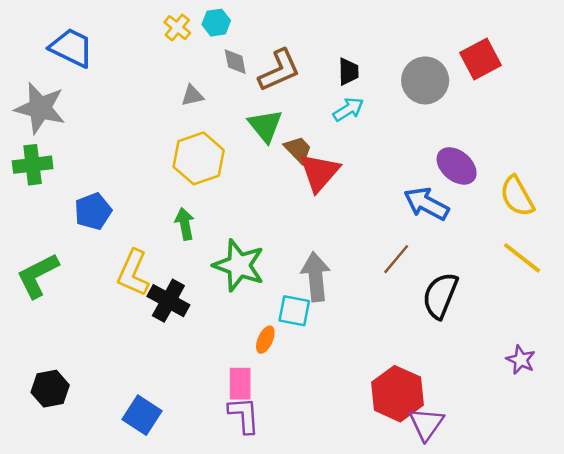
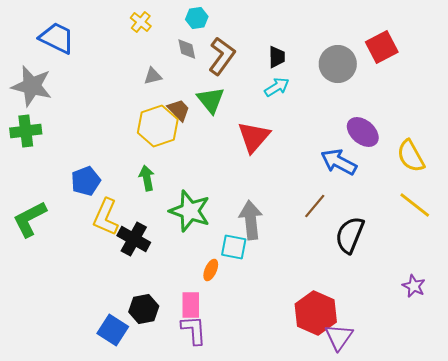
cyan hexagon: (216, 23) -> (197, 18), moved
brown L-shape: (279, 70) -> (222, 56), turned -30
brown trapezoid: (298, 150) -> (179, 110), moved
blue pentagon: (93, 211) -> (86, 181), moved
black hexagon: (50, 389) -> (144, 309), moved

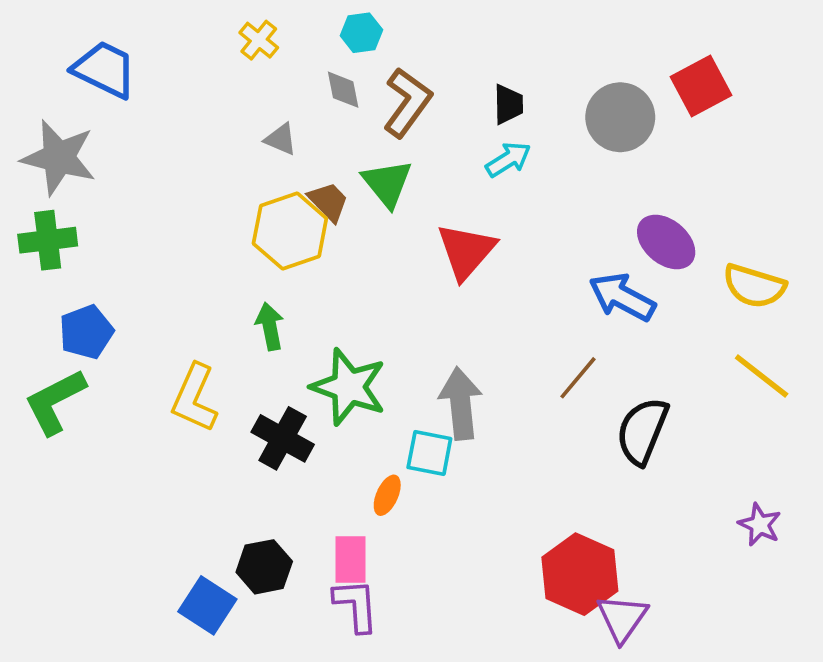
gray triangle: (153, 76) -> (281, 139), turned 36
yellow semicircle: (411, 156) -> (754, 286), turned -44
blue pentagon: (86, 181) -> (86, 332), moved
black cross: (134, 239) -> (283, 438), moved

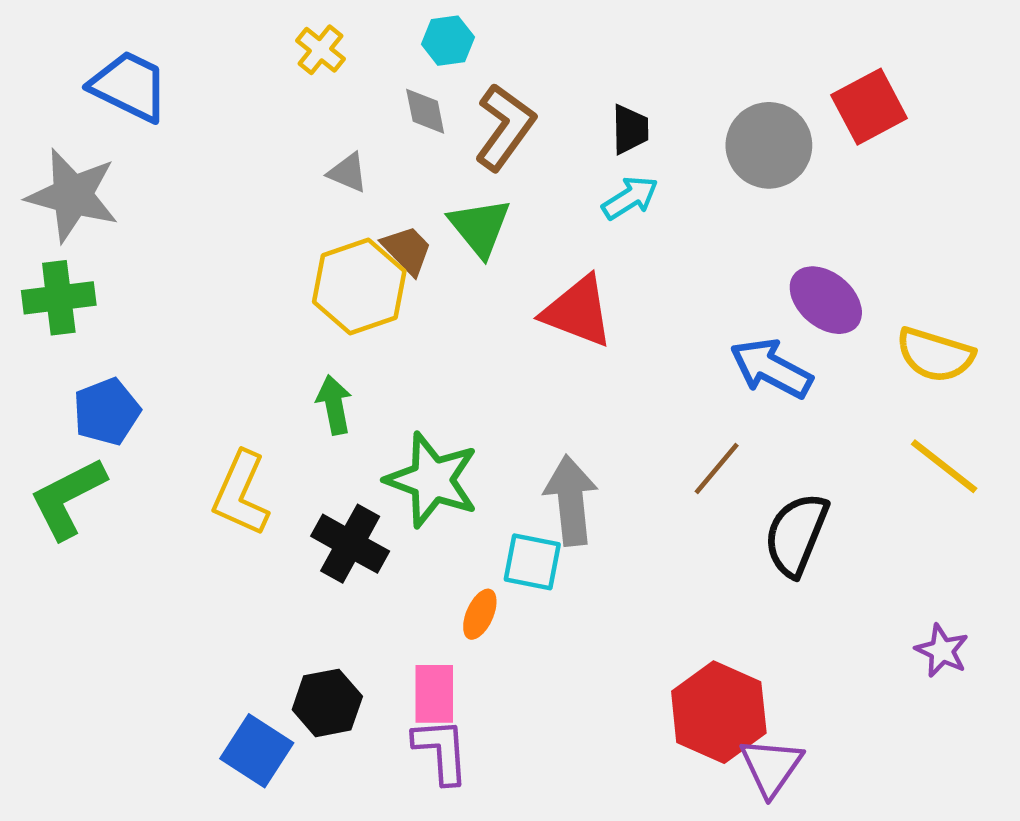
red triangle: (466, 251) -> (578, 311), turned -50

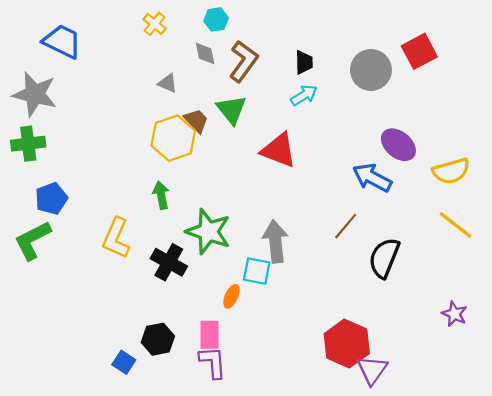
yellow semicircle: (935, 355) -> (451, 171), turned -33
blue square: (257, 751) -> (124, 362), size x0.7

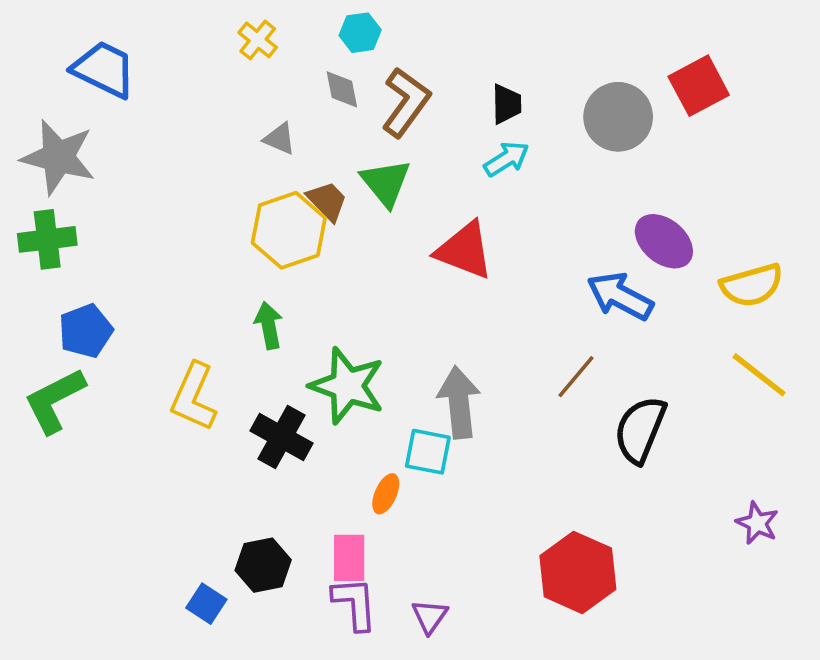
purple triangle: (372, 370) -> (430, 616), moved, size x0.7

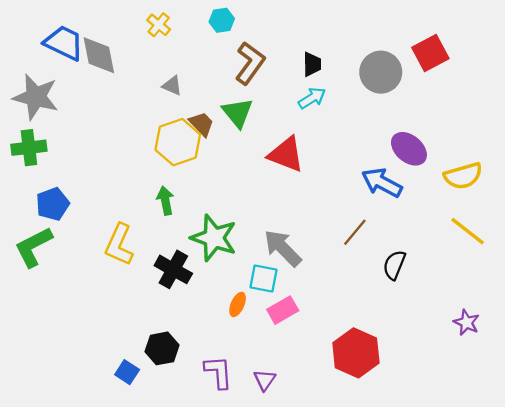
gray diamond: (342, 89) -> (99, 55), moved, size x1.6
gray arrow: (459, 402) -> (283, 248), turned -39
black semicircle: (640, 430) -> (394, 265), size x0.7
pink rectangle: (349, 558) -> (283, 310), moved, turned 60

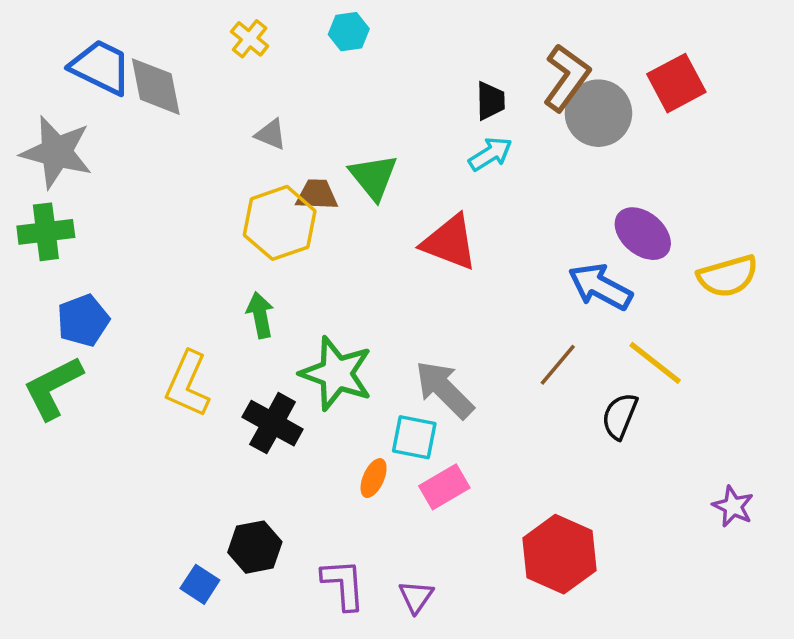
brown L-shape: (250, 63) -> (567, 78), moved
brown trapezoid: (201, 124) -> (317, 195), turned -44
yellow line: (468, 231) -> (655, 363), moved

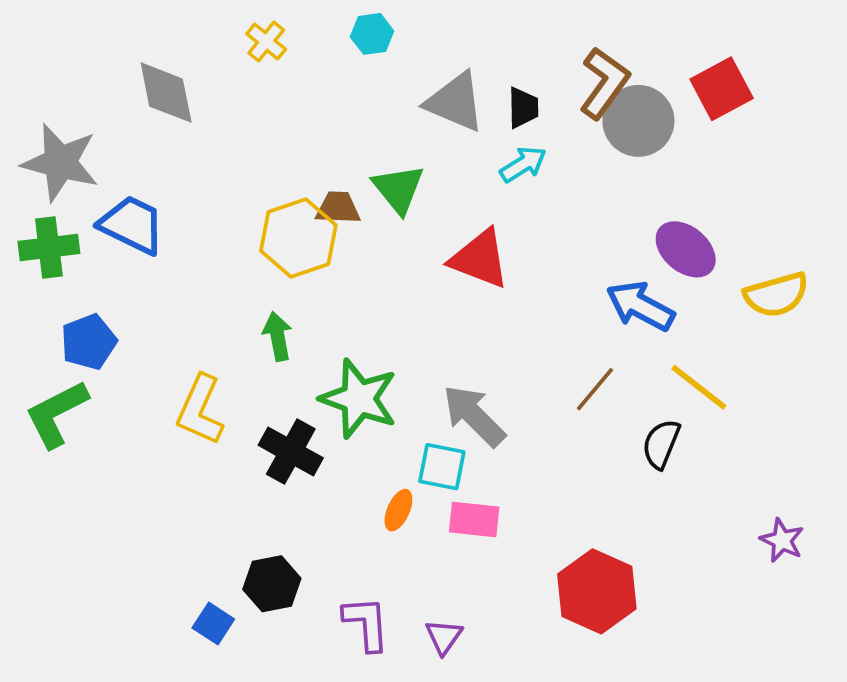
blue trapezoid: (101, 67) -> (132, 225), moved
gray triangle: (271, 134) -> (455, 102), moved, size x1.8
pink rectangle: (444, 487) -> (474, 520), turned 36

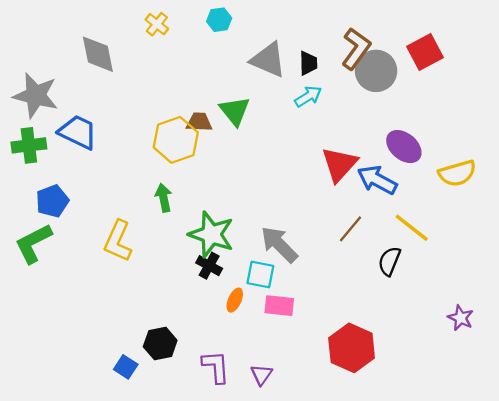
red triangle: (480, 259) -> (339, 164), moved, turned 51
black cross: (291, 452) -> (209, 266), moved, size x0.7

